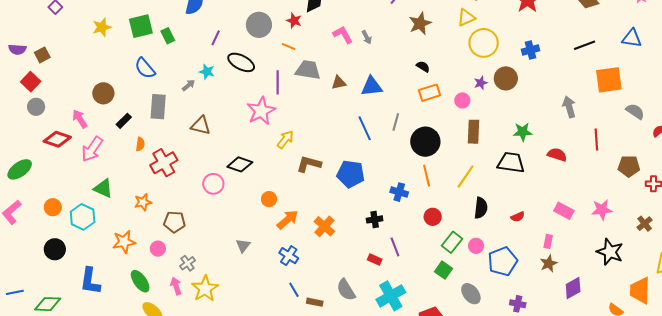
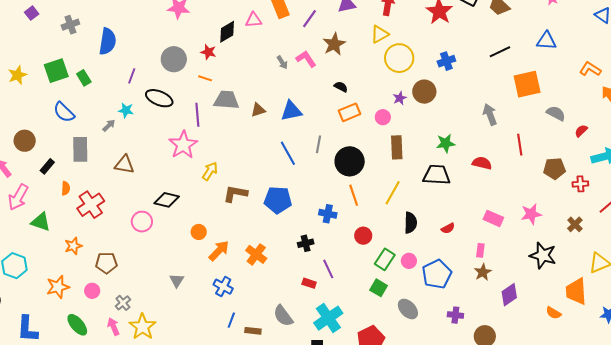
pink L-shape: (343, 35) -> (306, 59), moved
green triangle: (103, 188) -> (41, 222), moved
blue line: (294, 290) -> (231, 320), turned 56

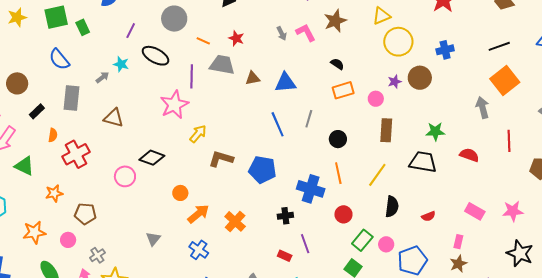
red star: (208, 52) -> (236, 38), moved
orange square: (527, 84) -> (505, 81), moved, turned -32
black circle: (350, 161) -> (338, 139), size x0.6
blue cross: (328, 214) -> (311, 189), size x1.5

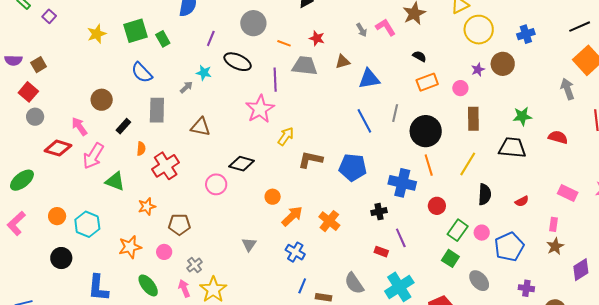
brown triangle: (253, 78) -> (343, 62), moved
black circle: (338, 139) -> (426, 131), size x1.8

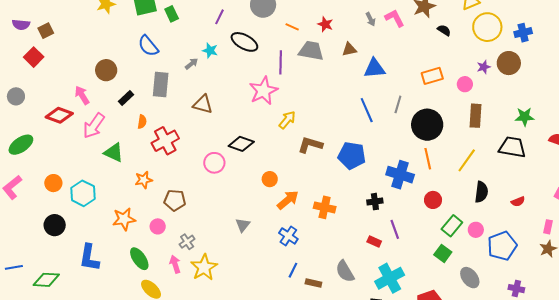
blue cross: (526, 34) -> (523, 33), moved
black semicircle: (419, 56) -> (444, 30), moved
gray circle: (35, 117) -> (16, 96), moved
orange cross: (329, 221) -> (325, 207), turned -30

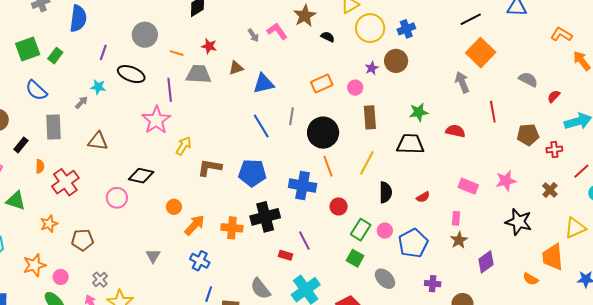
green rectangle: (172, 14) -> (55, 56), turned 70
black cross: (375, 202) -> (265, 217), moved, size x1.8
pink circle: (158, 226) -> (61, 277), moved

